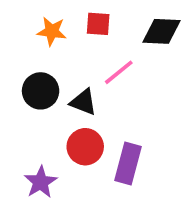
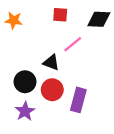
orange star: (52, 31) -> (14, 20), moved
black circle: (41, 91) -> (25, 82), moved

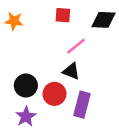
black triangle: (51, 62) -> (71, 71), moved

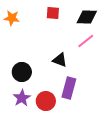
pink line: (76, 46) -> (86, 41), moved
red circle: (55, 94) -> (46, 101), moved

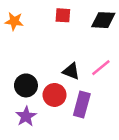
pink line: (86, 41) -> (101, 68), moved
red circle: (46, 101) -> (55, 95), moved

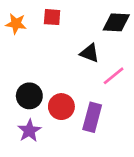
red square: (63, 15) -> (52, 17), moved
black triangle: (71, 71) -> (89, 53), moved

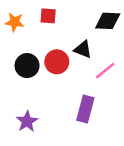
black circle: (29, 96) -> (27, 66), moved
red circle: (61, 107) -> (57, 62), moved

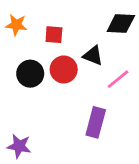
red square: (48, 16) -> (54, 35), moved
purple star: (27, 121) -> (19, 146), moved, turned -30

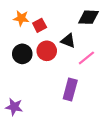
orange star: (16, 25) -> (21, 18), moved
red square: (54, 35) -> (40, 25), turned -32

